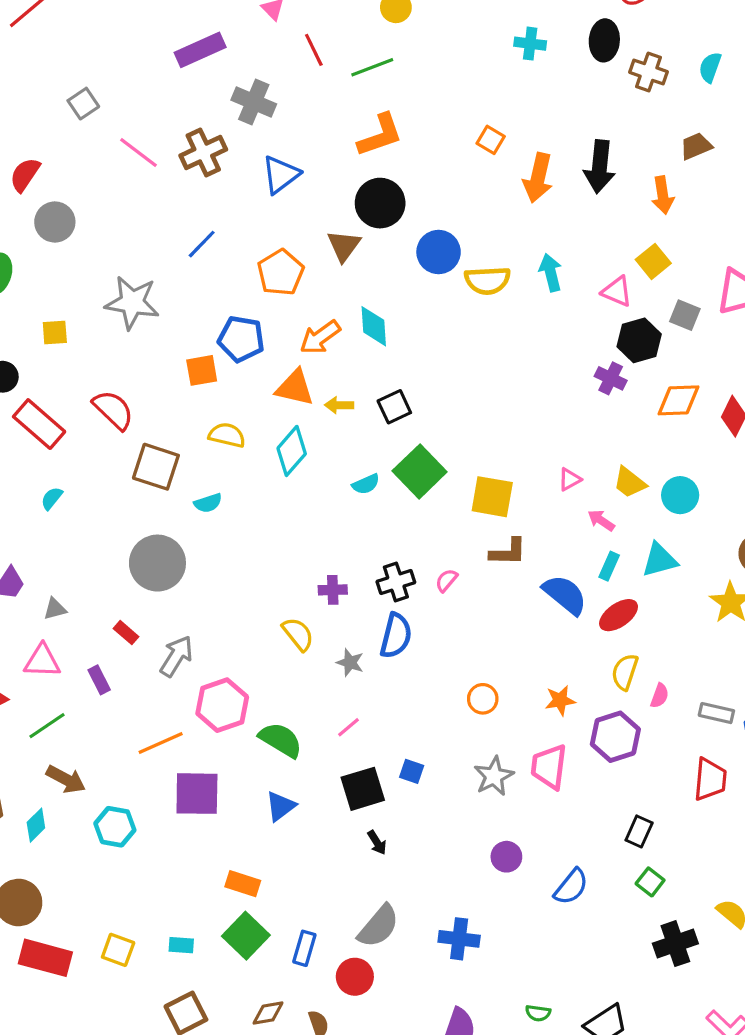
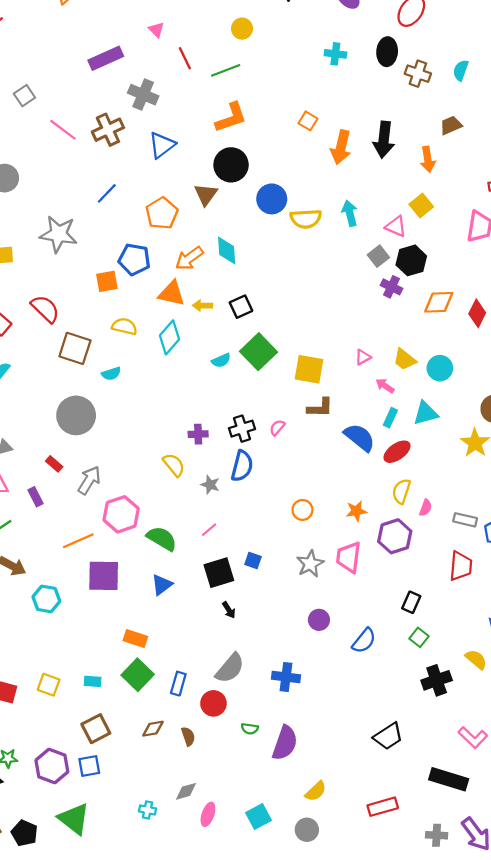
gray square: (685, 315) -> (378, 256), moved, turned 30
green semicircle: (538, 1013) -> (250, 729), moved

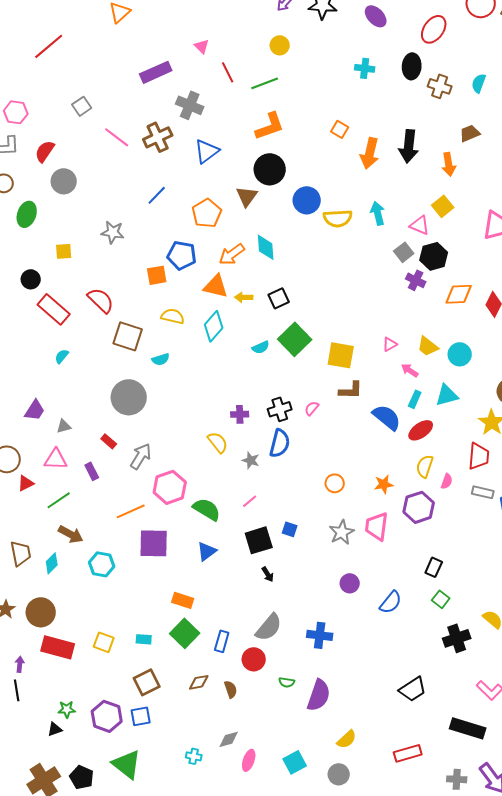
gray star: (58, 234) -> (113, 232), size x0.7
red trapezoid: (461, 566) -> (479, 456), moved

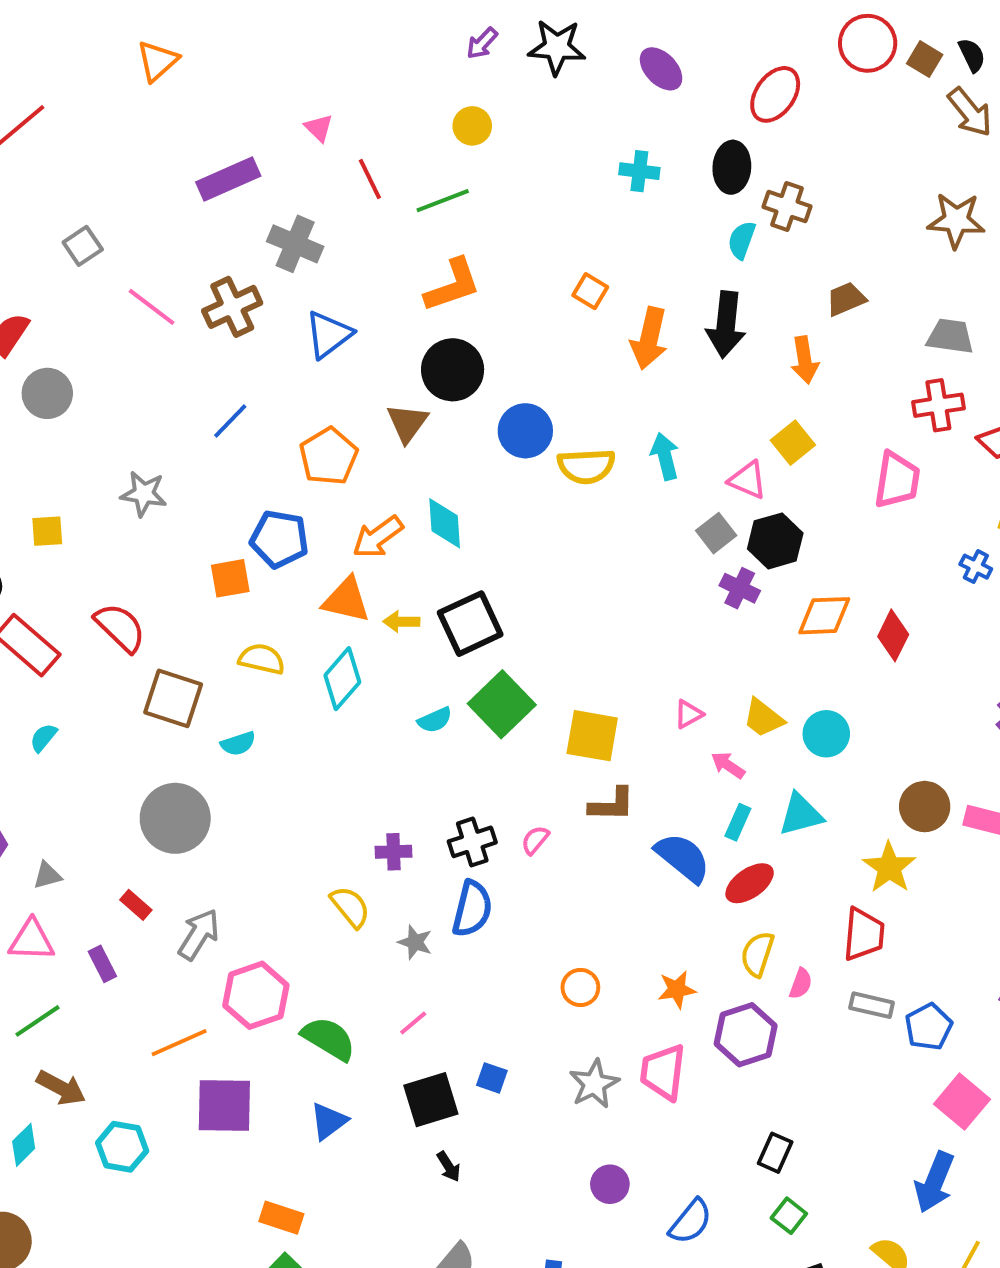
cyan semicircle: (479, 83) -> (742, 240), moved
black square: (279, 298) -> (470, 624), size x1.5

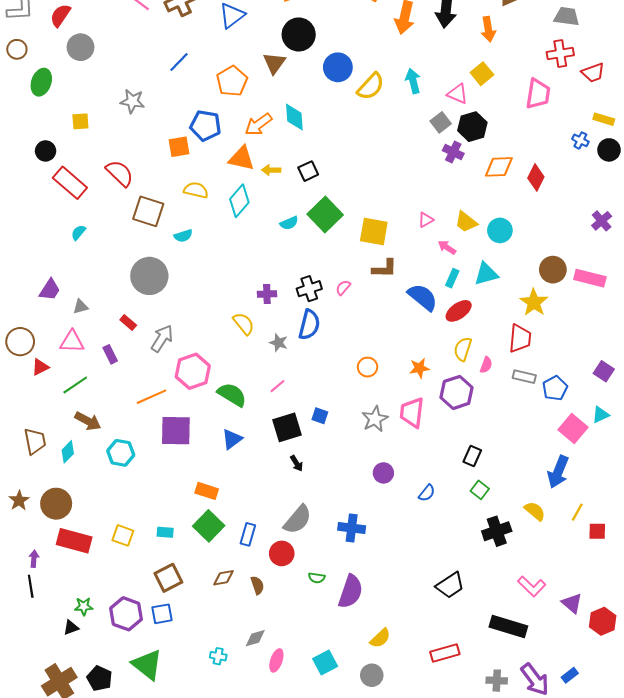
yellow semicircle: (586, 466) -> (371, 86), turned -44
black square: (470, 624) -> (308, 171), size x0.6
blue semicircle: (691, 1222) -> (427, 493), size x0.7

